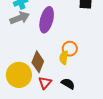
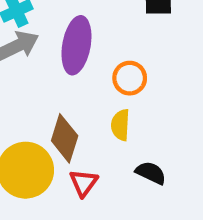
orange circle: (70, 49) -> (130, 78), moved
black semicircle: (68, 84) -> (151, 173), moved

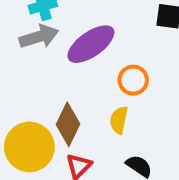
purple ellipse: (76, 45) -> (91, 44), turned 36

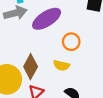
yellow semicircle: (119, 120) -> (61, 65), turned -91

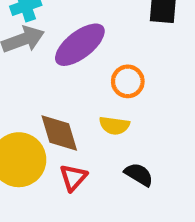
brown diamond: (31, 67) -> (59, 133), turned -40

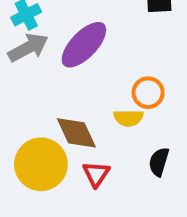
orange circle: (128, 81) -> (148, 93), moved
black semicircle: (139, 174) -> (159, 162), turned -96

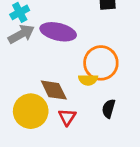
purple ellipse: (84, 45) -> (58, 32), turned 60
orange circle: (148, 93) -> (101, 63), size x1.6

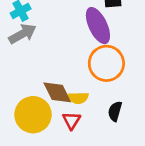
purple ellipse: (58, 32) -> (98, 26), moved, turned 52
yellow semicircle: (88, 80) -> (78, 98), moved

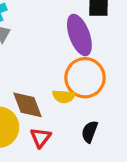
yellow semicircle: (78, 98) -> (64, 96), moved

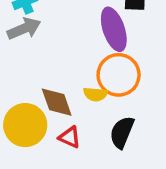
black semicircle: (90, 132) -> (122, 132), size x1.4
red triangle: (41, 138) -> (70, 137), turned -45

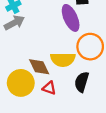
orange circle: (119, 75) -> (90, 47), moved
yellow semicircle: (95, 94) -> (63, 60), size x1.6

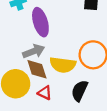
purple ellipse: (71, 18) -> (40, 22), moved
gray arrow: (14, 23) -> (34, 51), moved

